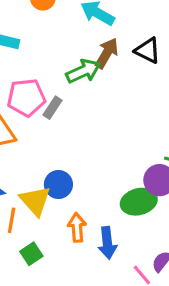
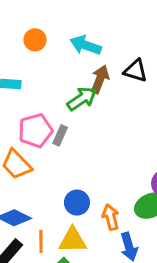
yellow triangle: (35, 201) -> (73, 240), moved, turned -40
orange arrow: (77, 227) -> (111, 217), moved

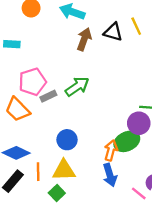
green arrow: (82, 99) -> (77, 87), moved
gray rectangle: (60, 135) -> (48, 96), moved, turned 42
orange arrow: (111, 217) -> (111, 150), moved, turned 30

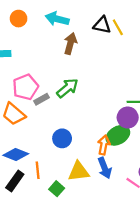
black triangle: (113, 32) -> (102, 25), moved
yellow triangle: (64, 170) -> (79, 171), moved

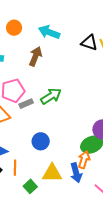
brown arrow: (70, 44) -> (35, 56), moved
orange arrow: (104, 145) -> (84, 160), moved

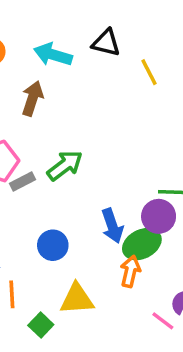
black triangle: (89, 43) -> (106, 43), moved
blue arrow: (76, 173) -> (112, 226), moved

